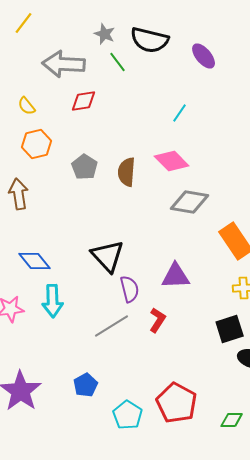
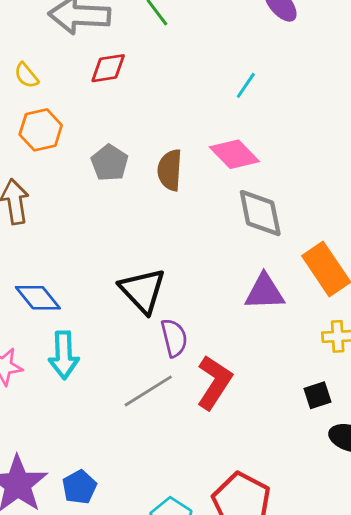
gray diamond: (190, 202) -> (260, 213), turned 69
purple triangle: (176, 276) -> (264, 292), moved
red L-shape: (158, 320) -> (214, 382), size x1.5
black square: (230, 329) -> (318, 395), size x0.7
blue pentagon: (86, 385) -> (79, 487), moved

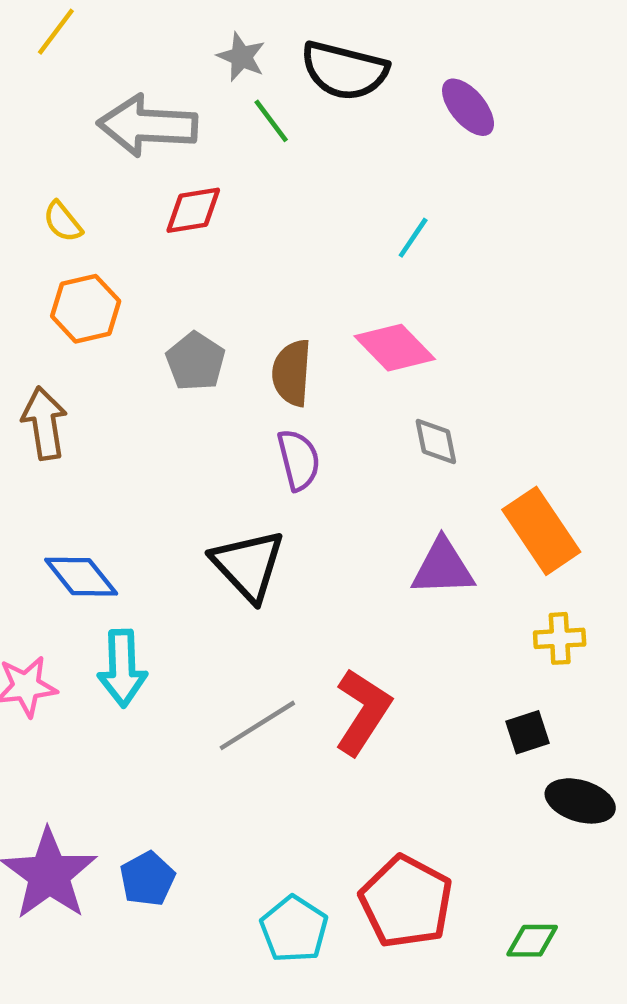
gray diamond: (260, 213) -> (436, 442), size x0.6
purple semicircle: (174, 338) -> (299, 460), moved

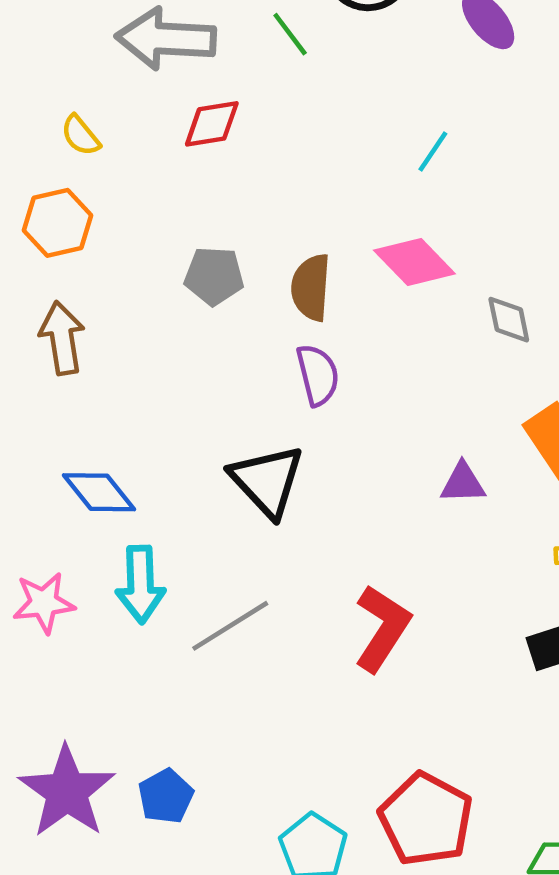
orange hexagon: (86, 309) -> (58, 223), moved
gray pentagon: (196, 361) -> (214, 276), turned -30
gray diamond: (436, 442) -> (509, 320), moved
purple triangle: (443, 567) -> (463, 483), size x0.7
gray line: (257, 725) -> (230, 626), moved

